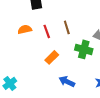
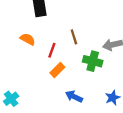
orange semicircle: (25, 29) -> (28, 39), turned 40
red line: (47, 31) -> (52, 50), moved, turned 40

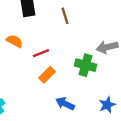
brown line: (74, 37) -> (65, 16), moved
red line: (52, 50) -> (41, 53), turned 48

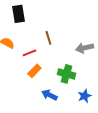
brown line: (65, 16) -> (48, 38), moved
green cross: (86, 65) -> (66, 74), moved

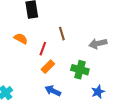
red line: (29, 53) -> (43, 49), turned -48
blue arrow: (49, 95) -> (53, 91), moved

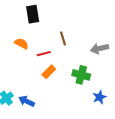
red line: (43, 49) -> (44, 54), turned 56
blue arrow: (53, 91) -> (27, 101), moved

